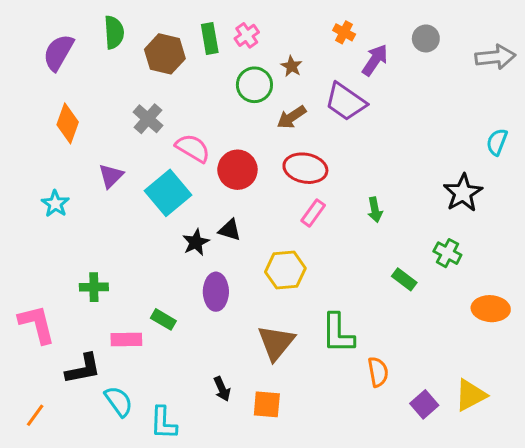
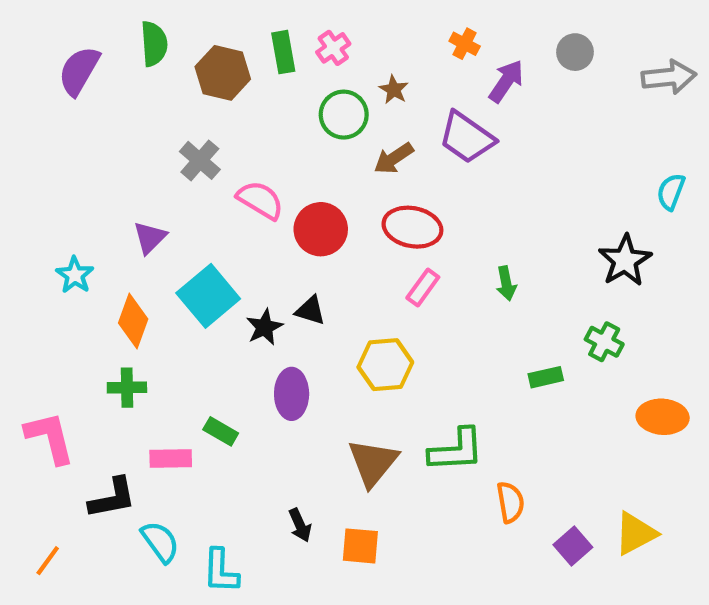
orange diamond: (68, 123) -> (133, 321), moved
cyan square: (168, 193) -> (208, 296), moved
green rectangle: (404, 279) -> (546, 377), turned -50
green L-shape: (338, 333) -> (456, 450), turned -93

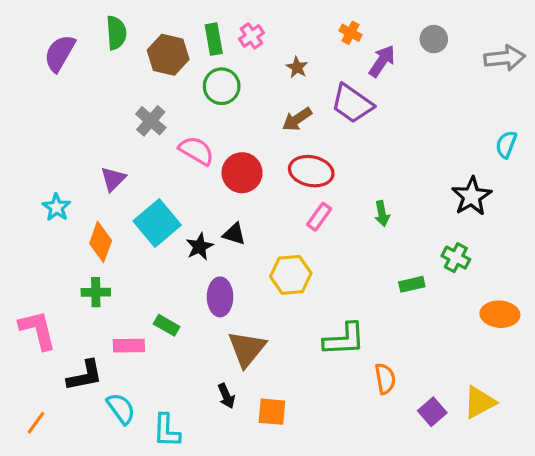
green circle: (344, 115) -> (222, 86), moved
brown triangle: (373, 463) -> (247, 349), moved

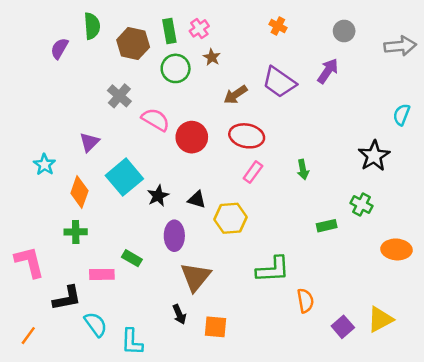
purple semicircle: (60, 53) -> (59, 48), moved, size x0.7
purple arrow: (382, 61) -> (328, 71), moved
brown star: (297, 67) -> (212, 57), moved
black triangle: (234, 234) -> (197, 200), moved

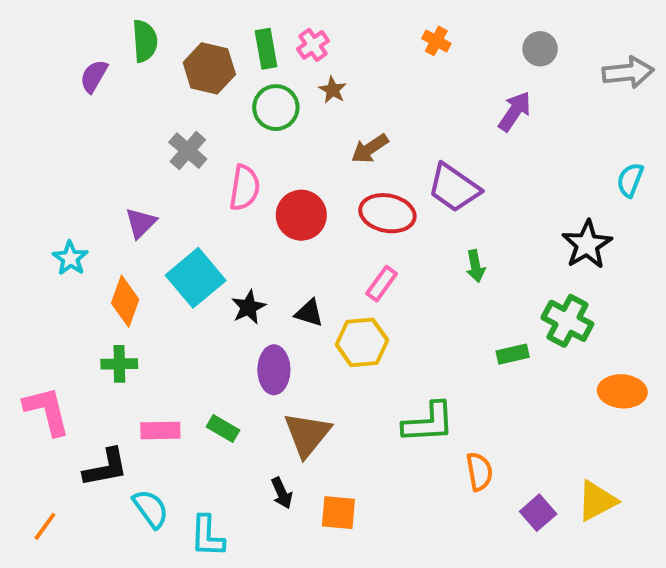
purple trapezoid: (279, 82) -> (454, 188), moved
pink semicircle: (156, 120) -> (245, 188), turned 68
pink rectangle: (253, 172) -> (382, 284), moved
green cross: (362, 205) -> (567, 321), size x1.4
green rectangle: (132, 258) -> (223, 429), moved

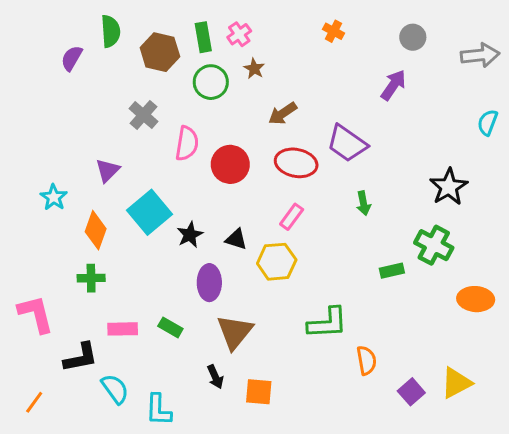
cyan semicircle: (630, 180) -> (488, 122), moved

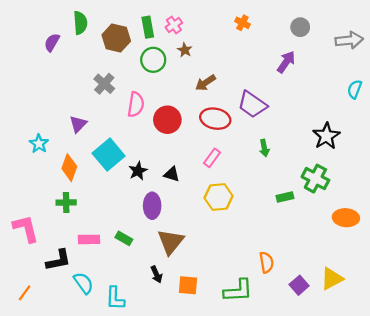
yellow hexagon: (277, 262) -> (219, 197), moved
green L-shape: (328, 323) -> (238, 291), moved

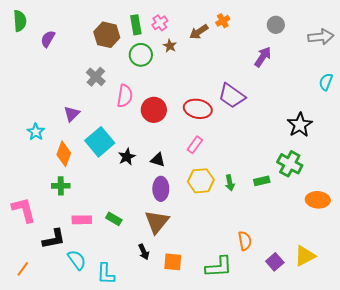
green semicircle: (80, 23) -> (20, 21), moved
orange cross: (242, 23) -> (223, 21), turned 32
brown arrow: (205, 83) -> (199, 32), moved
green arrow: (264, 148) -> (230, 183), moved
purple ellipse: (152, 206) -> (161, 189), moved

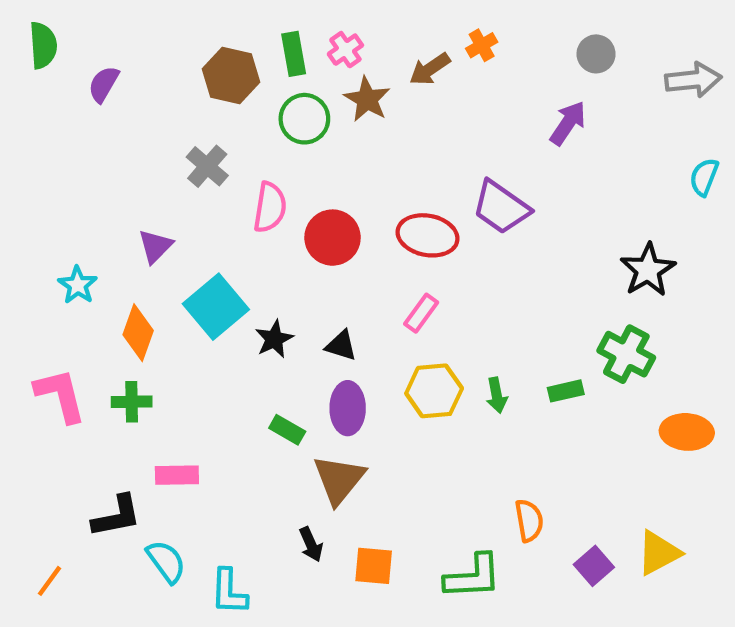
brown star: (170, 46) -> (367, 99), size x1.5
pink L-shape: (24, 210) -> (60, 395), moved
green rectangle: (114, 219) -> (287, 430), moved

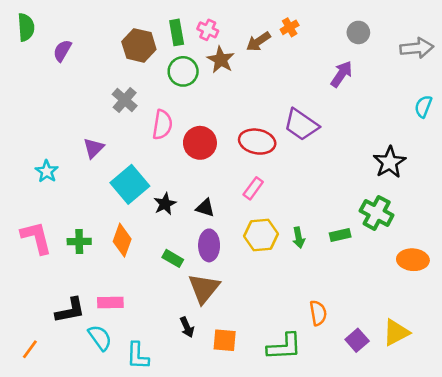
pink cross: (345, 50) -> (208, 30), turned -30
orange diamond: (138, 333) -> (122, 240), moved
pink rectangle: (177, 475) -> (110, 303), moved

